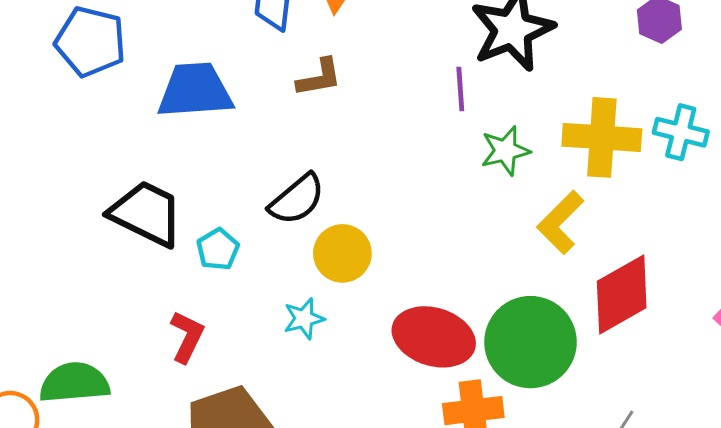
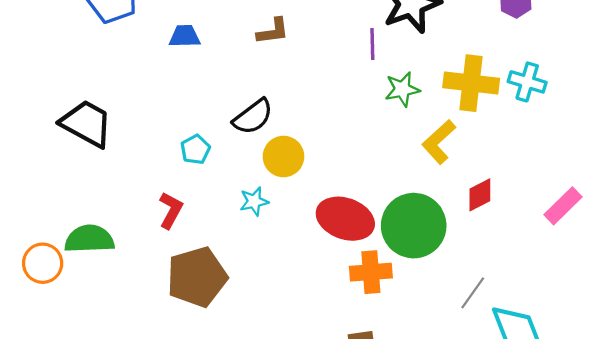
blue trapezoid: (195, 90) -> (185, 36), size x0.6
black trapezoid: (146, 213) -> (86, 123), moved
red diamond: (622, 295) -> (480, 195), size x0.6

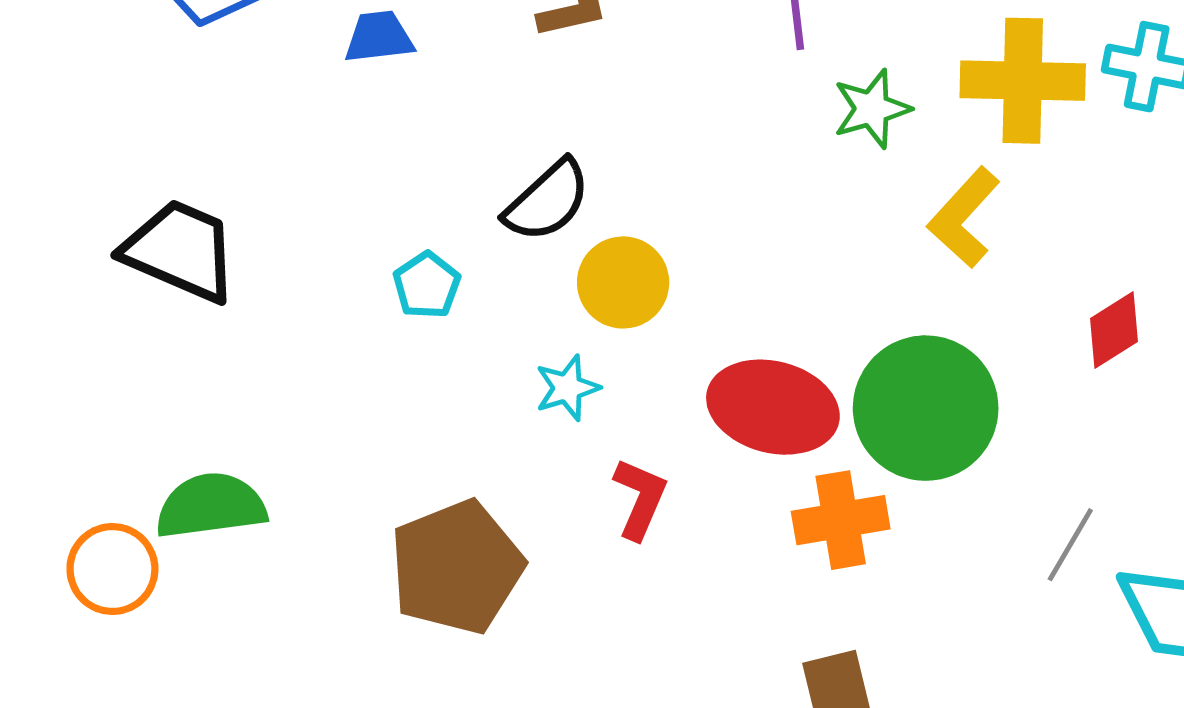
red diamond: (480, 195) -> (1114, 330), moved
red L-shape: (171, 210) -> (640, 499), moved

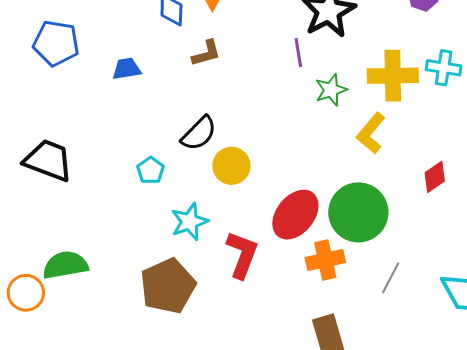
cyan star: (567, 388) -> (190, 222), moved, size x1.4
red ellipse: (773, 407) -> (295, 215), turned -63
red L-shape: (640, 499) -> (242, 255), size x1.4
gray line: (1070, 545) -> (391, 278), moved

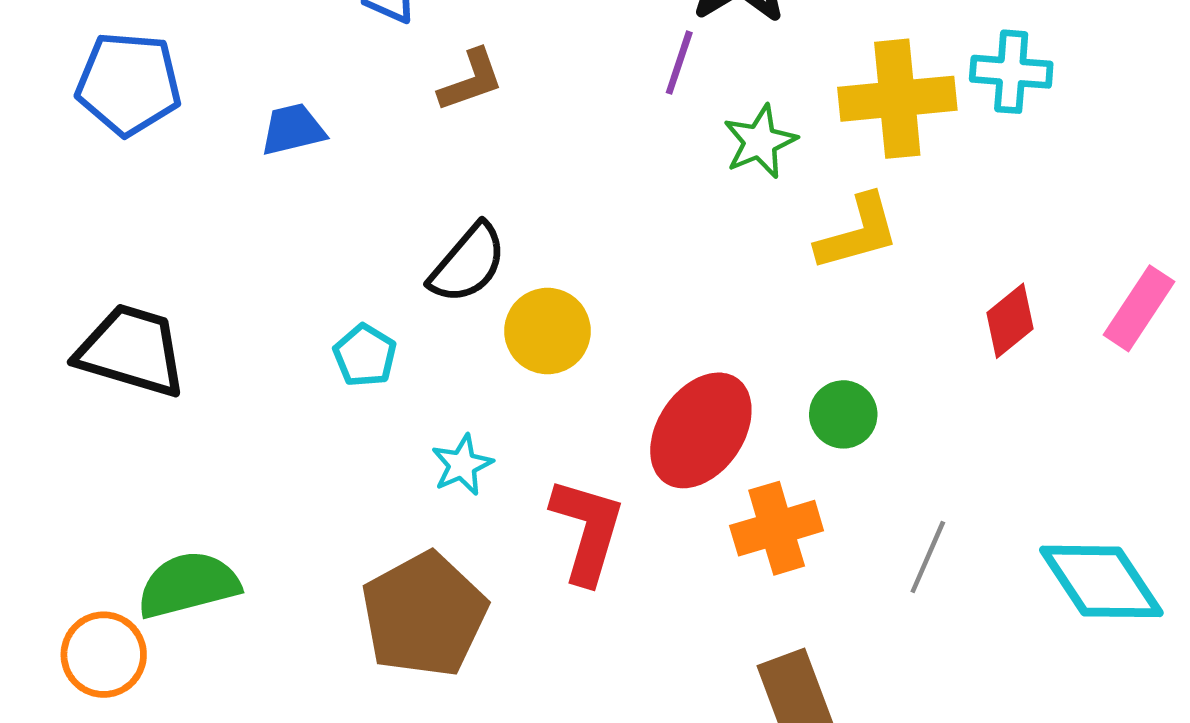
purple line: (298, 53) -> (679, 63), turned 32
yellow L-shape: (371, 133) -> (858, 233), turned -141
green circle: (358, 212) -> (843, 414), size x0.5
cyan star: (190, 222) -> (462, 465), size x0.7

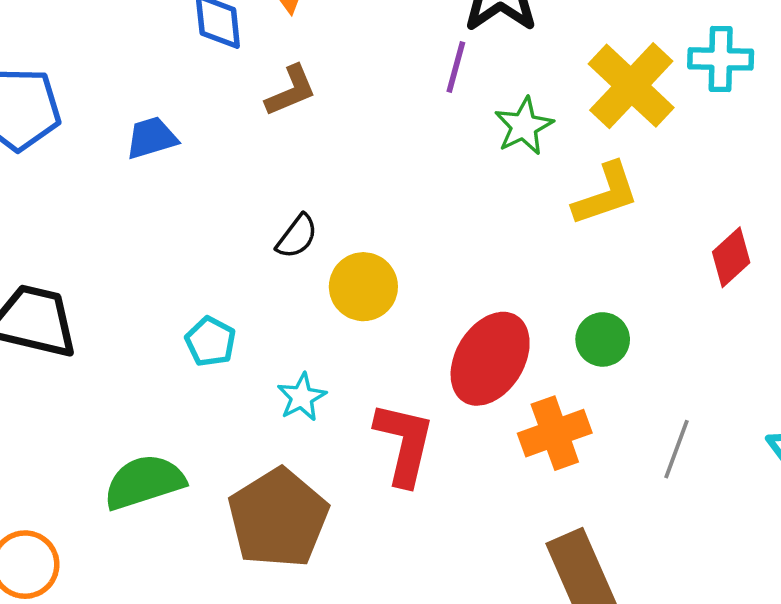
yellow cross: (897, 99) -> (631, 86), turned -38
black semicircle: (468, 263) -> (297, 236), size x0.7
cyan pentagon: (365, 355) -> (211, 342), moved
green semicircle: (188, 585) -> (144, 482), moved

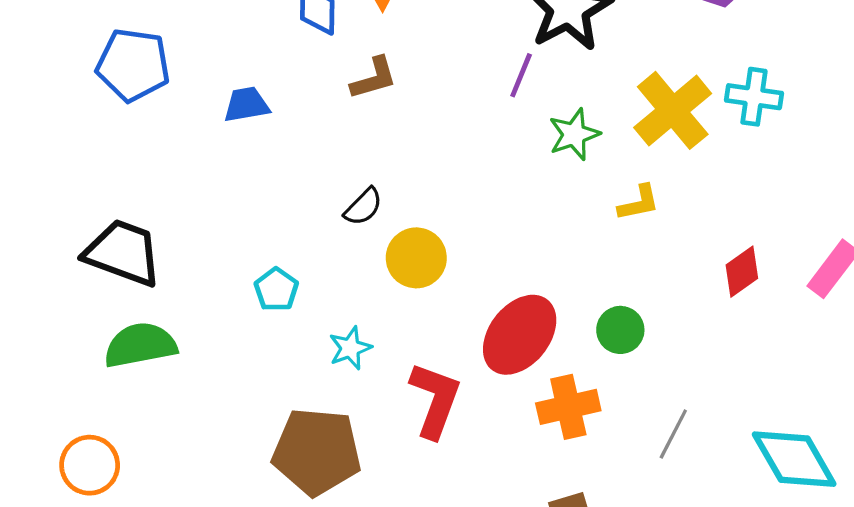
yellow L-shape: (606, 194) -> (639, 203), size x0.7
green semicircle: (144, 482) -> (140, 345), moved
brown pentagon: (278, 518) -> (317, 452), turned 30

